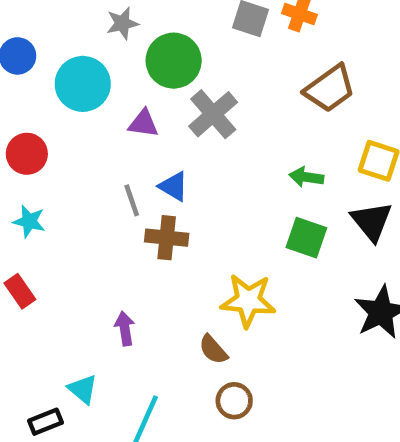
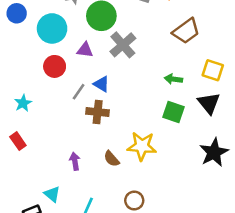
red circle: (27, 154) -> (55, 66), moved
gray line: (132, 200) -> (79, 92), turned 54
cyan star: (29, 221) -> (23, 103), turned 30
brown semicircle: (213, 349) -> (111, 159), moved

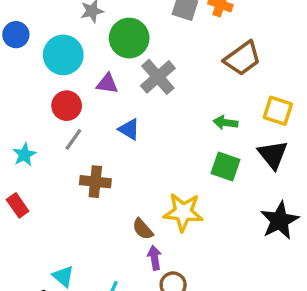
gray line: (79, 92) -> (73, 139), moved
brown cross: (98, 112) -> (95, 182), moved
purple arrow: (75, 161) -> (154, 258), moved

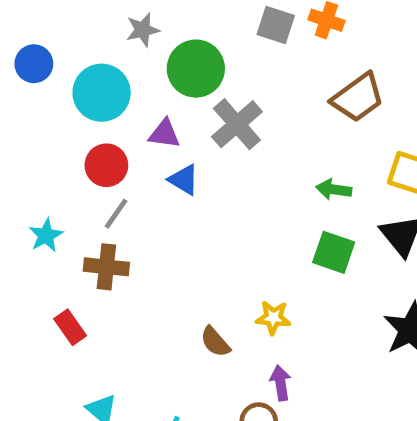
blue triangle: (129, 129) -> (184, 180), moved
brown cross: (95, 182) -> (106, 267), moved
red rectangle: (18, 205) -> (70, 327), moved
yellow star: (183, 212) -> (273, 318), size x0.6
purple arrow: (154, 258) -> (280, 383), moved

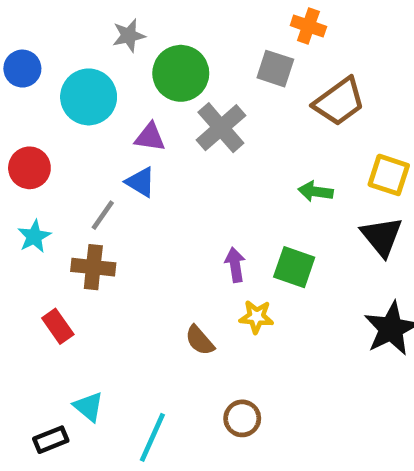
gray square: (276, 25) -> (275, 69), moved
red circle: (106, 165) -> (29, 168), moved
blue triangle: (184, 180) -> (141, 182), moved
green square: (334, 252) -> (294, 267), moved
purple arrow: (280, 383) -> (235, 265), moved

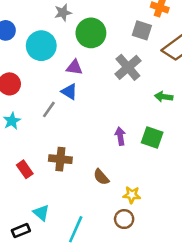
gray cross: (221, 128) -> (128, 67), moved
brown cross: (93, 267) -> (60, 159), moved
yellow star: (256, 317) -> (132, 195), moved

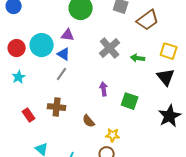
cyan circle: (41, 46) -> (42, 45), moved
gray cross: (128, 67) -> (110, 48), moved
gray line: (49, 109) -> (62, 74), moved
green square: (152, 137) -> (130, 101), moved

